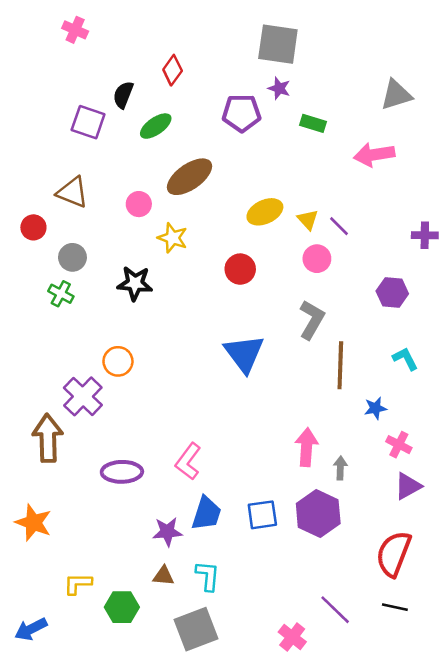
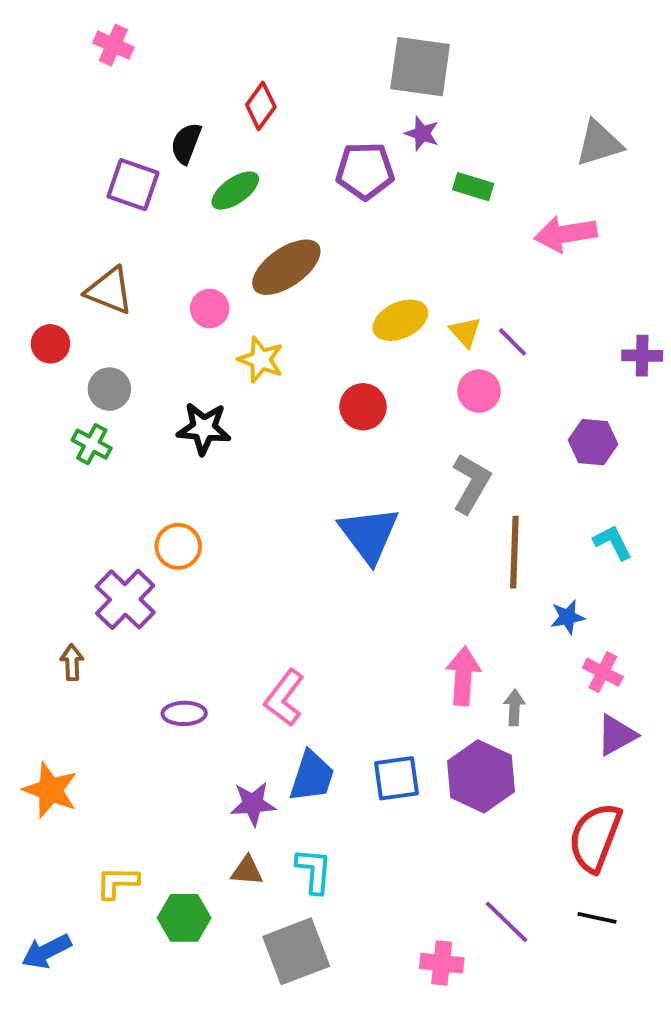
brown arrow: (48, 438) -> (72, 662), size x0.5
purple ellipse: (122, 472) -> (184, 713), size x0.7
pink cross: (292, 637) -> (442, 963), turned -32

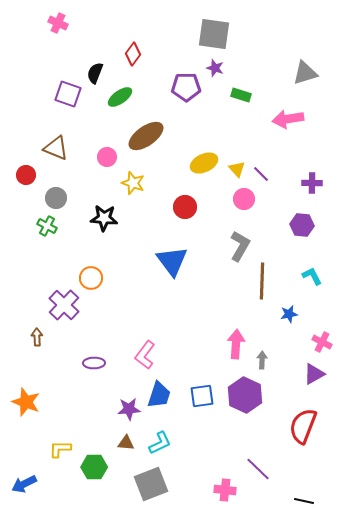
purple cross: (642, 356) -> (312, 183), moved
blue triangle: (369, 535) -> (172, 261), moved
pink cross: (603, 672) -> (322, 342), moved
cyan L-shape: (314, 871) -> (160, 443), turned 60
black line: (597, 918) -> (304, 501), moved

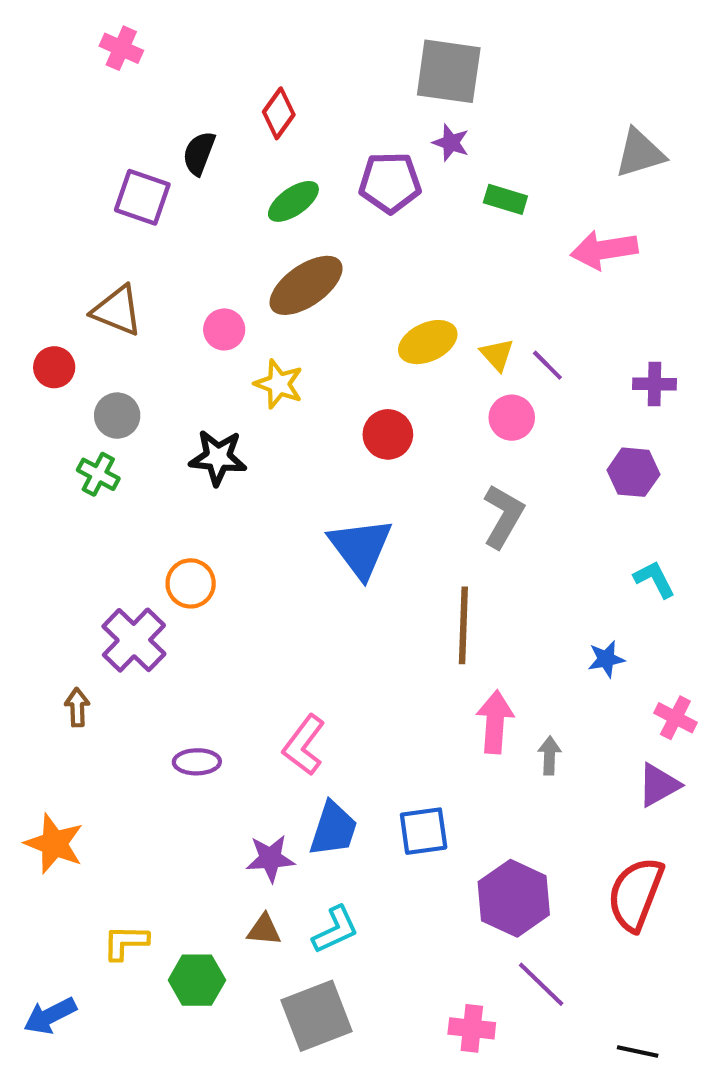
green ellipse: (120, 97) -> (293, 201), moved
brown line: (262, 281) -> (463, 625), moved
purple hexagon: (245, 395) -> (514, 898), moved

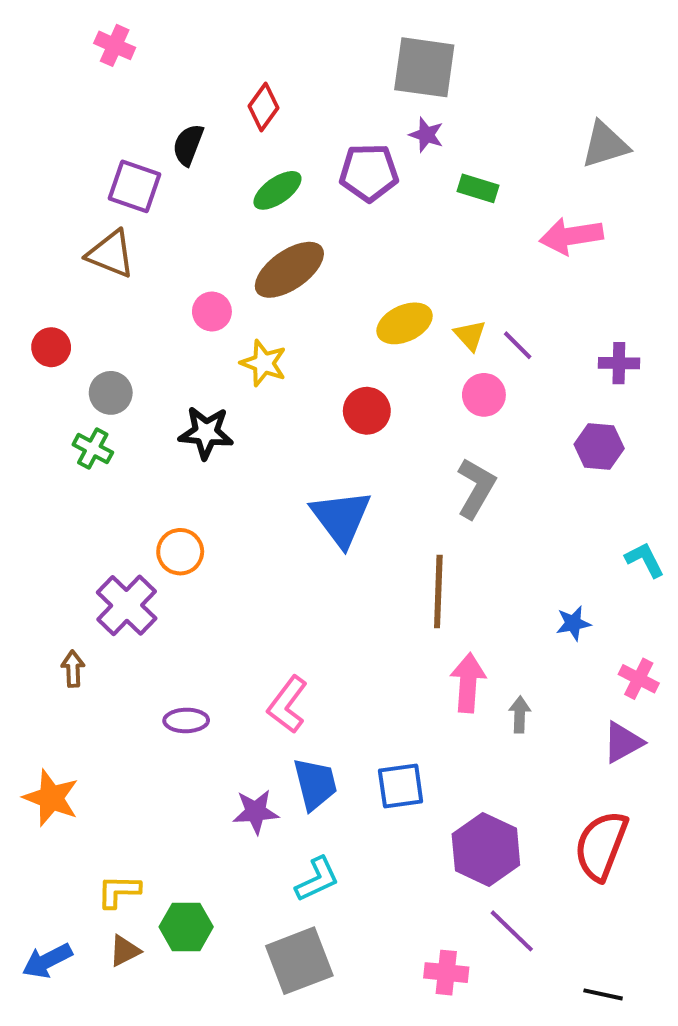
brown triangle: (117, 311) -> (111, 254), moved
cyan L-shape: (654, 579) -> (645, 560), moved
blue trapezoid: (333, 829) -> (315, 784), turned -32
brown triangle: (264, 930) -> (125, 951), moved, turned -32

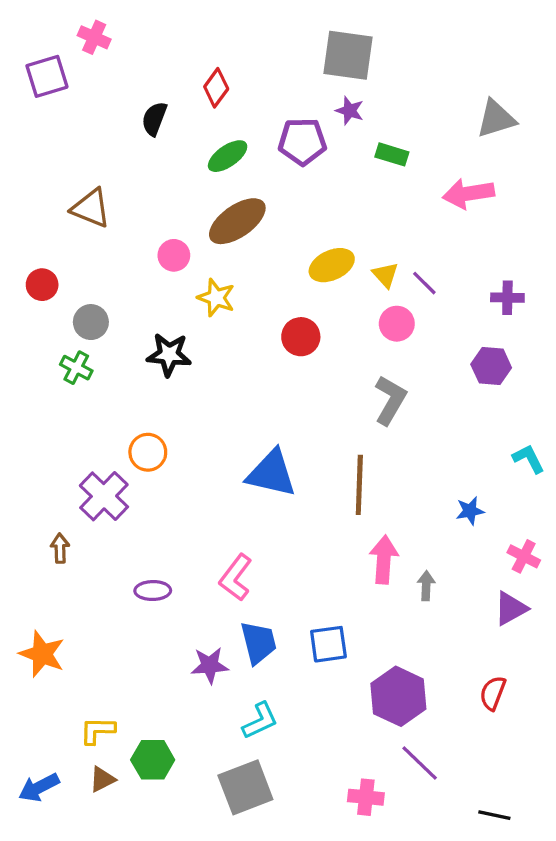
purple square: (135, 186) -> (47, 76), moved, turned -36
blue triangle: (341, 518) -> (271, 473), moved, turned -40
red semicircle: (601, 846) -> (493, 693), size x0.6

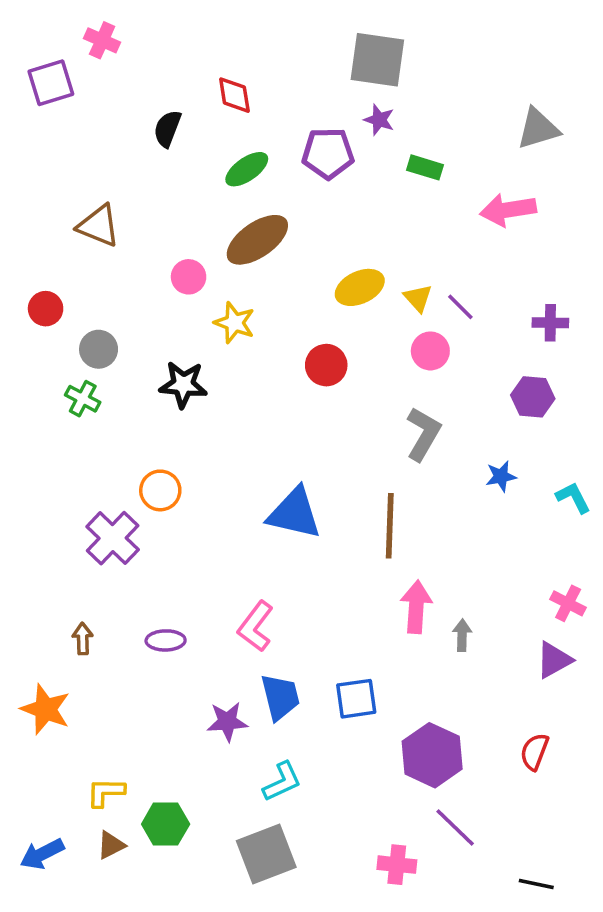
red diamond: (216, 88) -> (234, 95), turned -45
blue star: (470, 511) -> (501, 476), moved
brown arrow: (60, 548) -> (83, 639), moved

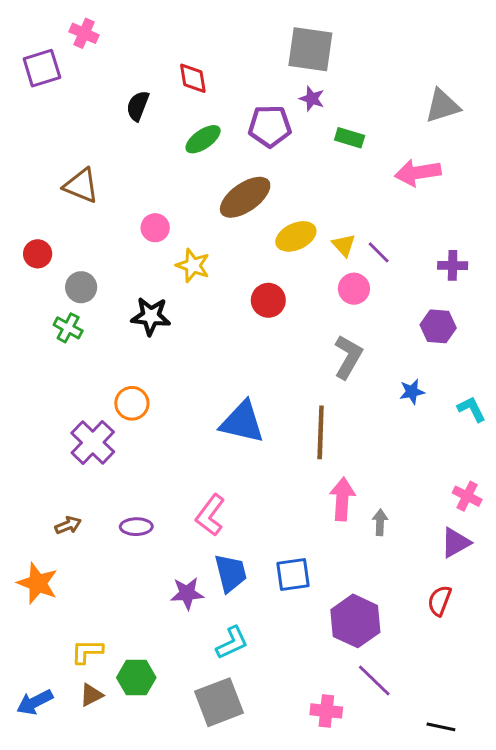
brown ellipse: (257, 240) -> (245, 197), moved
brown arrow: (83, 639) -> (68, 525), turned 70
red semicircle: (534, 752) -> (440, 601), moved

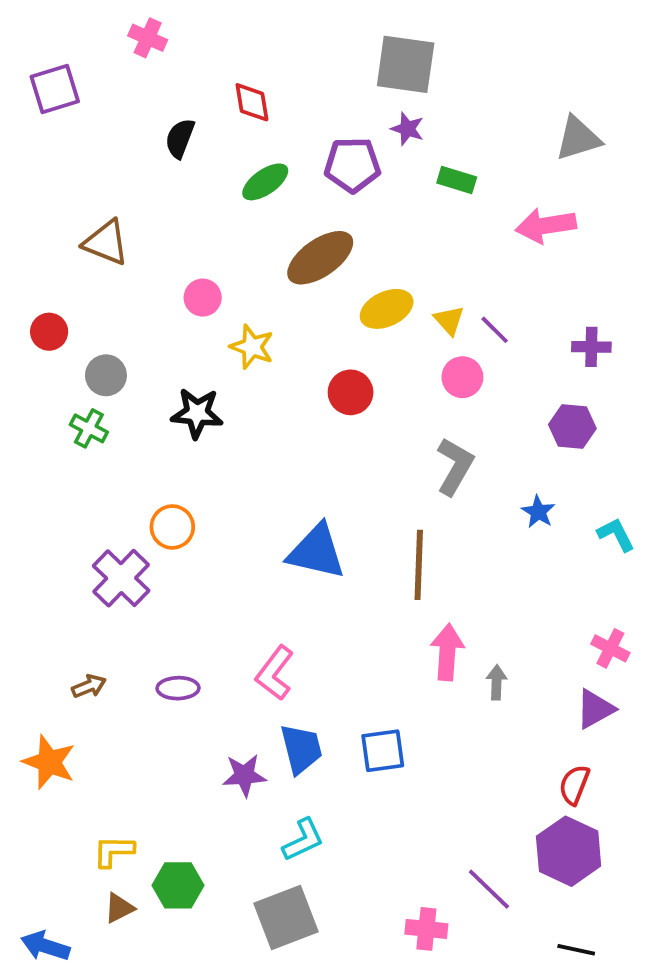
pink cross: (84, 33) -> (148, 38), moved
blue star: (412, 392) -> (538, 512), turned -30
purple hexagon: (355, 621) -> (569, 851), moved
blue arrow: (35, 702) -> (45, 946), moved, turned 45

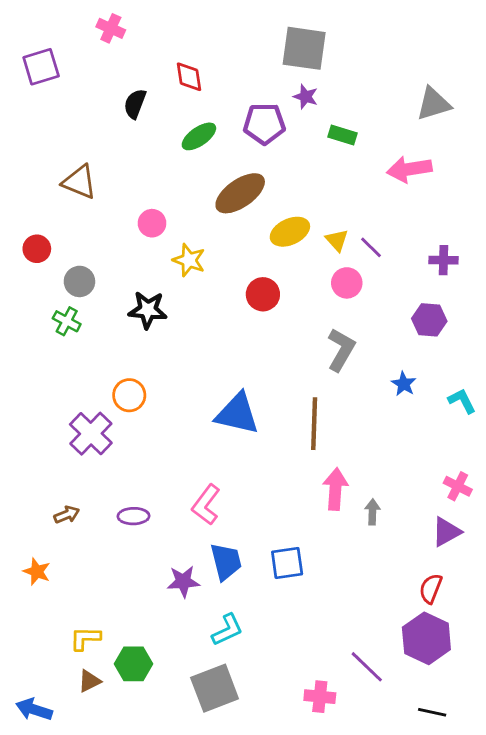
orange star: (49, 762) -> (37, 572), size x0.7

